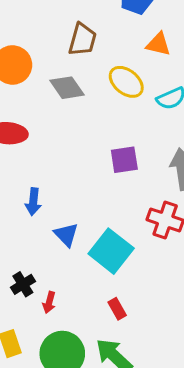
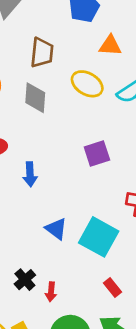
gray diamond: (67, 88) -> (35, 98), turned 48
blue arrow: (33, 202) -> (30, 174), moved

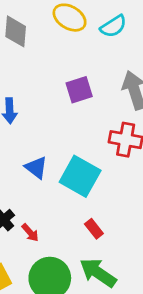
red arrow: (51, 292) -> (30, 233), turned -48

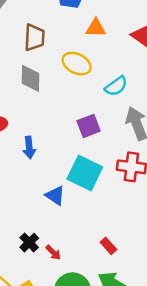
cyan semicircle: (113, 26) -> (116, 86), moved
cyan square: (80, 176) -> (85, 173), moved

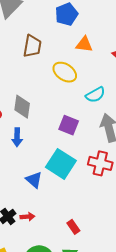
gray diamond: (30, 78) -> (22, 107), moved
purple square: (89, 126) -> (69, 125), turned 36
red arrow: (53, 252) -> (27, 217), moved, turned -56

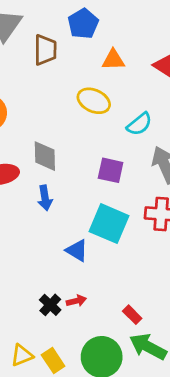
brown trapezoid: (32, 46) -> (45, 50), moved
red rectangle: (73, 227) -> (132, 315), moved

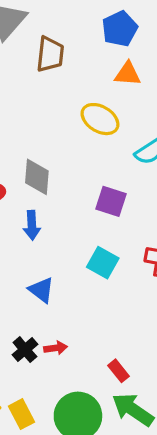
blue pentagon: (83, 24) -> (120, 29), moved
cyan square: (109, 224) -> (103, 263), size x0.7
blue triangle: (77, 251) -> (41, 290), moved

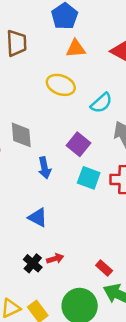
purple square: (111, 201) -> (79, 144), turned 30
blue arrow: (32, 225) -> (45, 168), moved
cyan square: (103, 263) -> (89, 178), moved

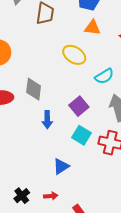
blue triangle: (38, 218) -> (61, 166), moved, turned 48
red arrow: (55, 259) -> (51, 196), moved

